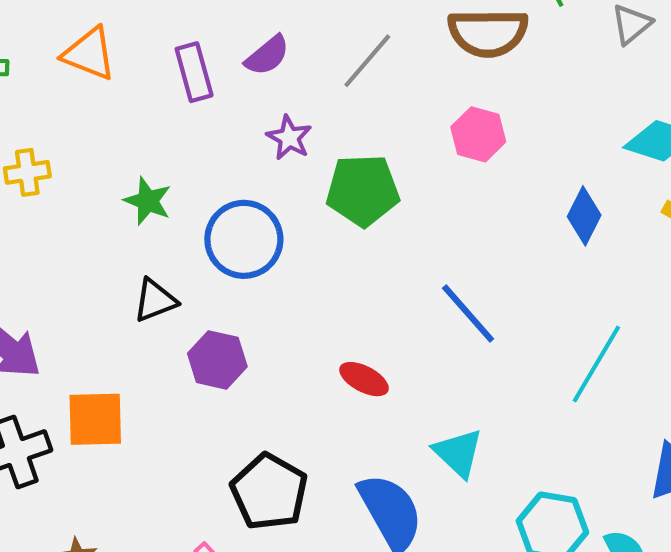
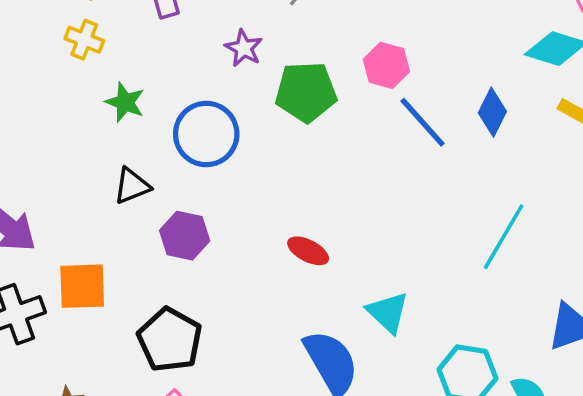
pink hexagon: (478, 134) -> (386, 65), moved
yellow cross: (27, 172) -> (84, 40), moved, turned 30
blue line: (468, 314) -> (423, 122), moved
black pentagon: (269, 492) -> (170, 340), moved

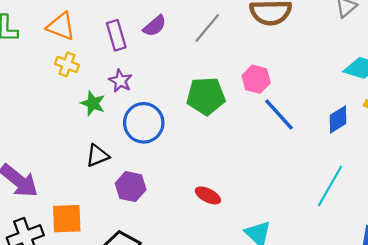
purple star: (244, 48) -> (120, 81), moved
blue diamond: (492, 112) -> (338, 119), moved, turned 32

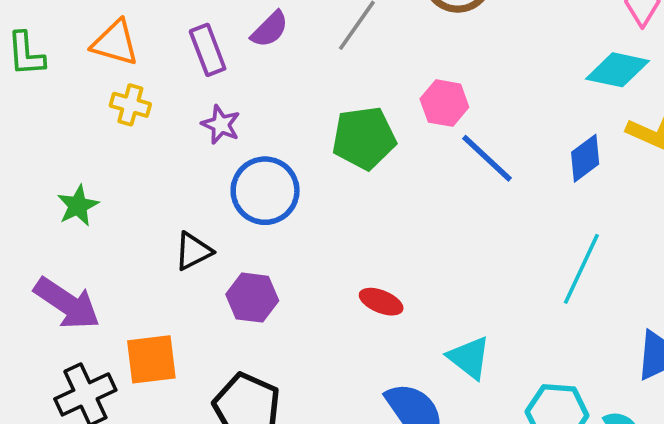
green star: (93, 103) -> (78, 206), moved, turned 30

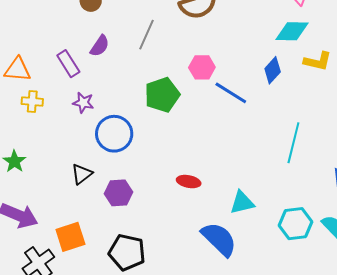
blue diamond: (585, 158) -> (273, 70), moved
cyan triangle: (469, 358) -> (242, 203), turned -40

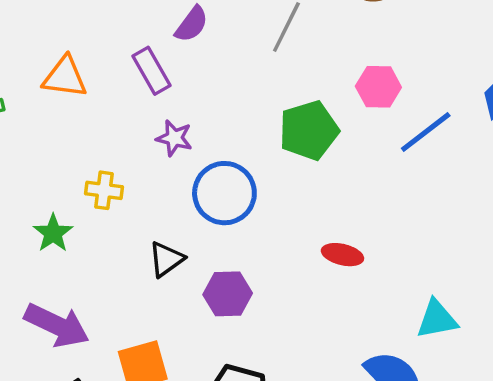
purple semicircle: (100, 46) -> (192, 24), moved
blue line: (231, 93) -> (426, 132), turned -72
yellow cross: (32, 101) -> (104, 190), moved
red ellipse: (189, 182) -> (342, 255), moved

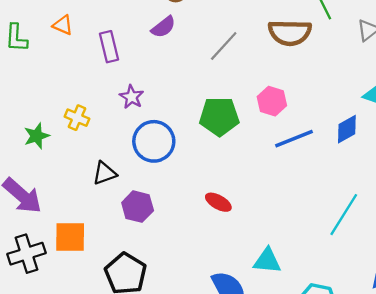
purple rectangle: (152, 71) -> (109, 47), moved
orange triangle: (65, 77) -> (63, 25), moved, size x0.7

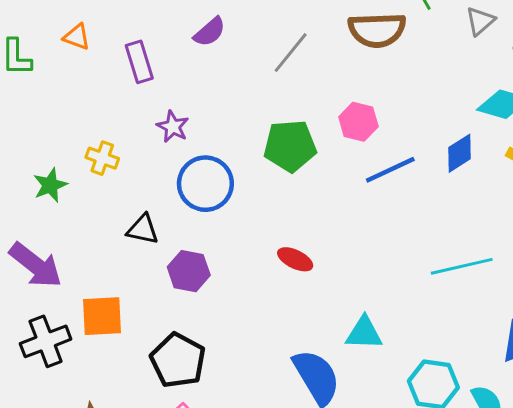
black triangle: (105, 173) -> (143, 229), turned 35
cyan line: (344, 215) -> (462, 266), turned 48

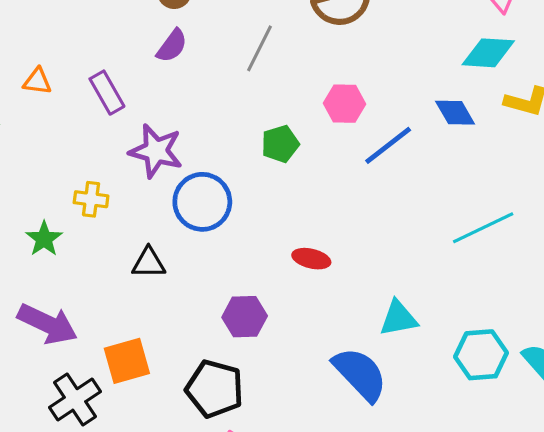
purple star: (173, 127) -> (156, 151), size x1.6
green pentagon: (290, 146) -> (280, 144), size x0.7
blue diamond: (460, 153) -> (455, 113), turned -75
purple hexagon: (189, 271) -> (245, 317), moved

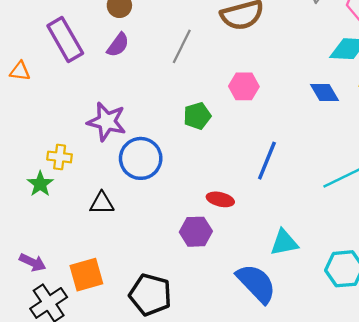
purple rectangle: (107, 93) -> (65, 39), moved, size x1.4
blue line: (388, 145) -> (267, 161), moved, turned -30
green star: (44, 239) -> (40, 184), moved
purple hexagon: (245, 317) -> (196, 232), moved
purple arrow: (47, 324) -> (33, 262), moved, size x0.6

